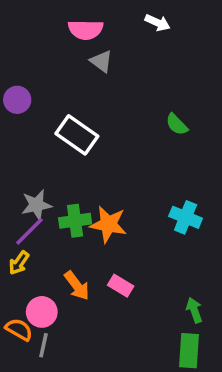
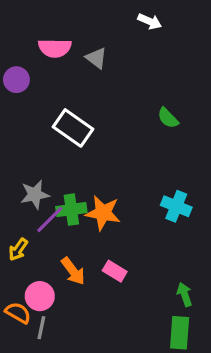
pink semicircle: (86, 30) -> (55, 48), moved
purple circle: (17, 100) -> (16, 80), moved
purple line: (29, 231) -> (50, 220), moved

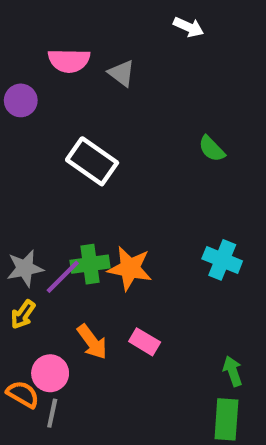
gray star: (35, 195) -> (25, 268), moved

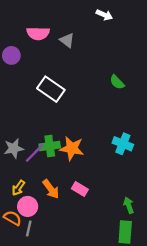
yellow arrow: (23, 314) -> (18, 188), moved

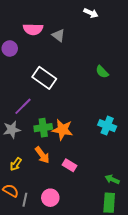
purple line: (35, 153) -> (23, 106), moved
orange arrow: (51, 189) -> (42, 155), moved
green arrow: (129, 205) -> (112, 179), turned -48
pink circle: (28, 206) -> (50, 198), moved

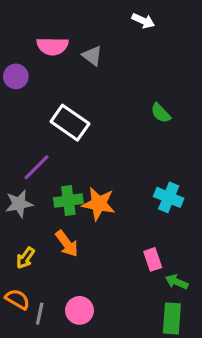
pink rectangle: (70, 165) -> (153, 259), moved, turned 40

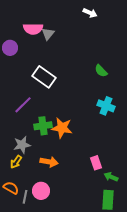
gray triangle: (92, 56) -> (48, 34), moved, turned 32
cyan cross: (169, 197) -> (106, 106), moved
gray star: (19, 204) -> (22, 145), moved
orange arrow: (67, 244) -> (49, 162), moved, turned -42
pink circle: (80, 310) -> (41, 191), moved

